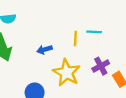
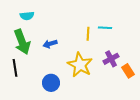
blue arrow: (45, 50) -> (50, 44), moved

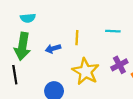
yellow line: (88, 34) -> (77, 38), moved
green arrow: (22, 42) -> (22, 46), turned 30

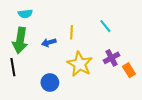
cyan line: (113, 31) -> (105, 26), turned 48

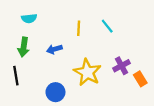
cyan line: (105, 26) -> (107, 26), moved
yellow line: (71, 32) -> (79, 28), moved
green arrow: (20, 40) -> (24, 47), size x0.7

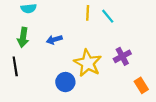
yellow line: (79, 28) -> (88, 13), moved
orange rectangle: (140, 79) -> (141, 85), moved
blue circle: (55, 92) -> (65, 82), moved

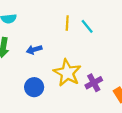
purple cross: (122, 56) -> (94, 83), moved
blue circle: (65, 82) -> (34, 87), moved

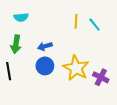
purple cross: (94, 83) -> (101, 77), turned -35
blue circle: (34, 87) -> (45, 66), moved

